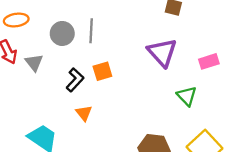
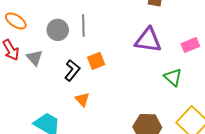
orange ellipse: (16, 20) -> (16, 21), turned 45
purple triangle: (162, 52) -> (148, 40), turned -36

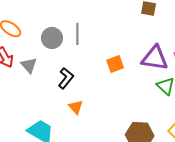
purple triangle: (148, 40) -> (155, 58), moved
orange square: (96, 61) -> (115, 64), moved

